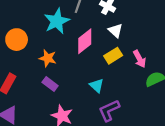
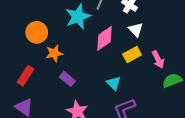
orange star: (48, 58) -> (54, 53), moved, turned -30

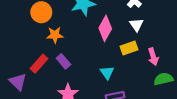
pink diamond: (105, 38) -> (105, 28), turned -35
red rectangle: (26, 76) -> (39, 64), moved

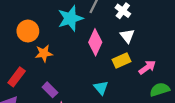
pink arrow: (153, 57) -> (147, 67), turned -105
purple rectangle: (63, 61) -> (50, 90), moved
red rectangle: (39, 64) -> (17, 77), moved

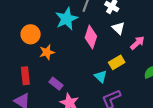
yellow rectangle: (122, 61) -> (117, 62), moved
pink arrow: (147, 67) -> (137, 43), moved
red rectangle: (17, 77) -> (25, 76), turned -36

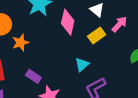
yellow rectangle: (117, 62) -> (97, 36), moved
cyan triangle: (101, 77) -> (82, 65), turned 40

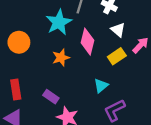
orange star: (20, 43) -> (61, 58), moved

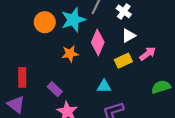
white triangle: (118, 30) -> (129, 36), turned 40
orange circle: (19, 42) -> (45, 22), moved
cyan triangle: (101, 86) -> (104, 86), turned 32

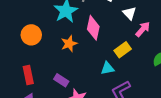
orange circle: (45, 22) -> (31, 35), moved
white triangle: (129, 36) -> (129, 13), moved, turned -32
yellow rectangle: (123, 61) -> (123, 50), moved

